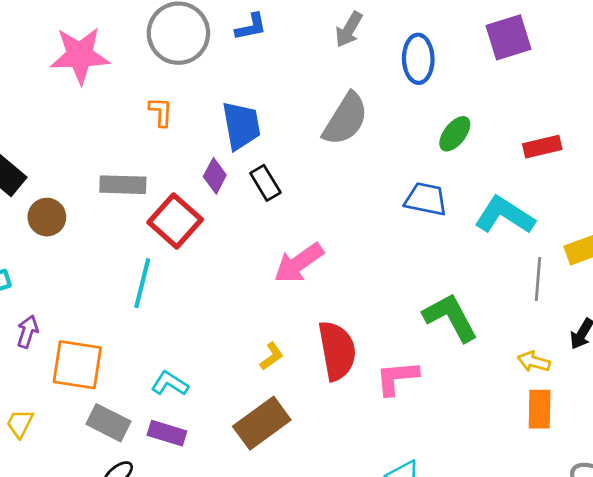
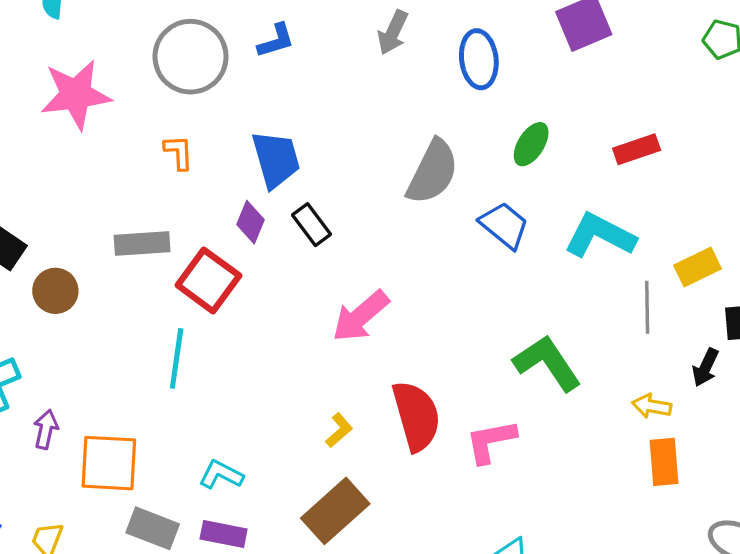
gray semicircle: (345, 119) -> (433, 172), moved
blue trapezoid: (426, 199) -> (504, 225), turned 33

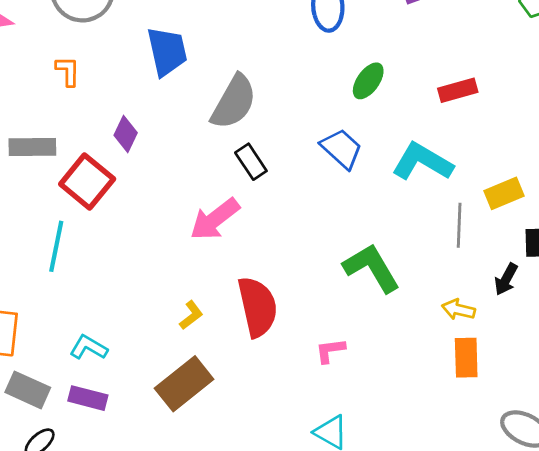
blue trapezoid: (276, 159) -> (167, 51), moved
gray semicircle: (433, 172) -> (234, 102), moved
black rectangle: (311, 225) -> (251, 162), moved
pink L-shape: (491, 441) -> (330, 351), moved, size x0.7

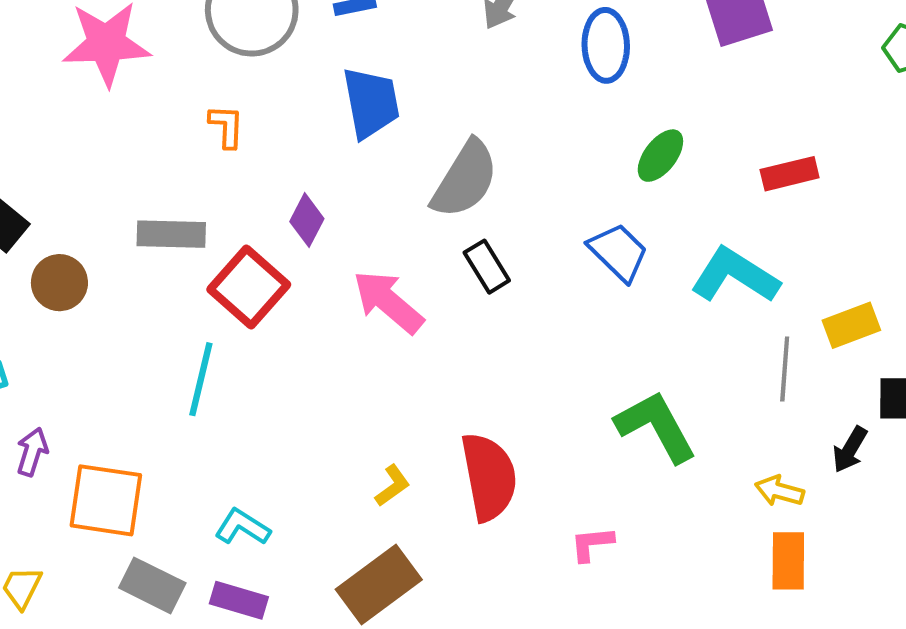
pink arrow: (215, 219) -> (388, 302), moved, turned 76

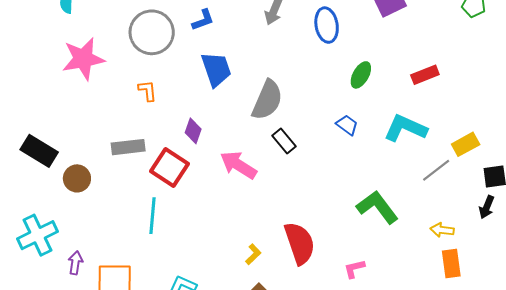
blue trapezoid: (618, 252) -> (347, 125), size x0.7
gray line: (785, 369) -> (436, 170), turned 56
black arrow: (850, 449) -> (487, 207), moved

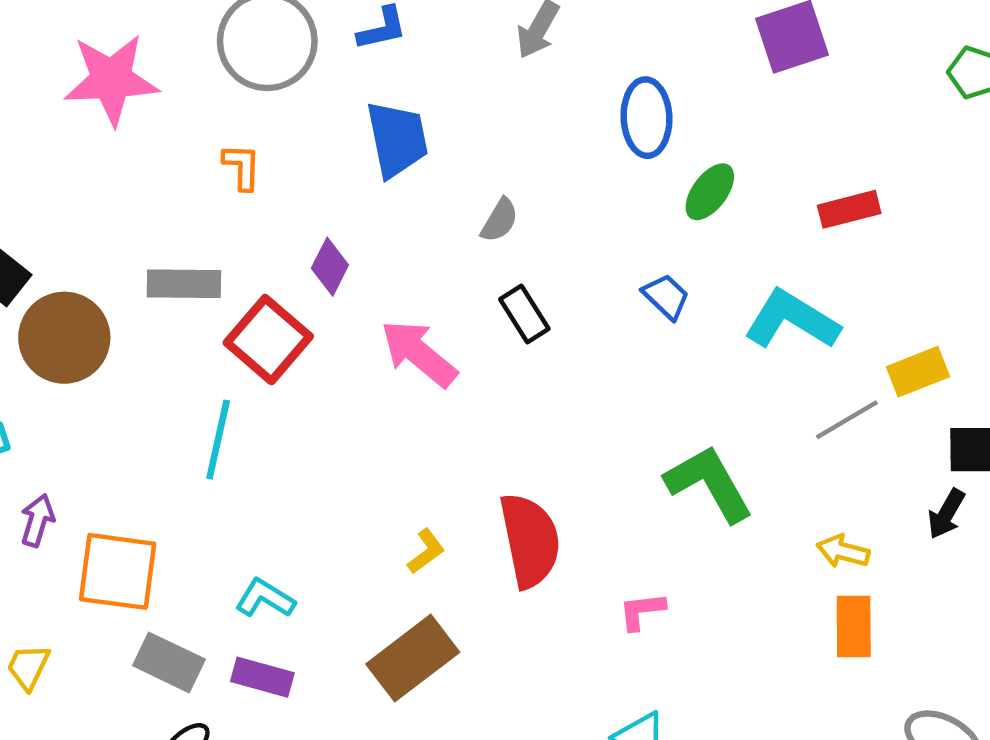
blue ellipse: (327, 25) -> (646, 118), moved
gray semicircle: (267, 100) -> (500, 220), size x0.5
brown circle: (77, 178) -> (64, 338), size x1.5

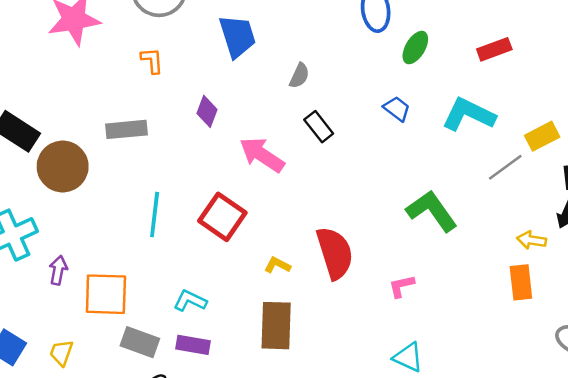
red square: (268, 340) -> (222, 217), moved
yellow L-shape: (426, 551) -> (277, 265), turned -110
yellow arrow: (843, 551) -> (532, 240), moved
brown rectangle: (413, 658) -> (276, 326), turned -45

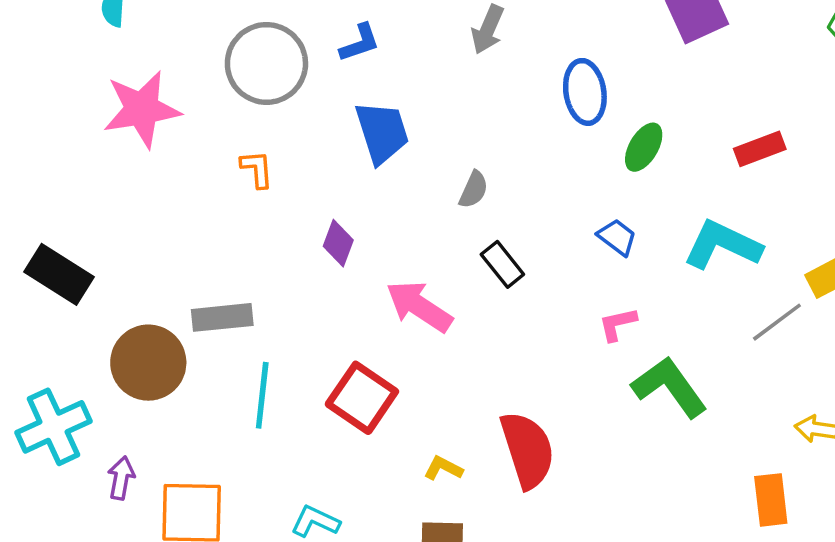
gray rectangle: (126, 129) -> (222, 317), moved
brown circle: (63, 166) -> (148, 363), moved
orange rectangle: (521, 282) -> (771, 500), moved
pink L-shape: (401, 286) -> (618, 324), moved

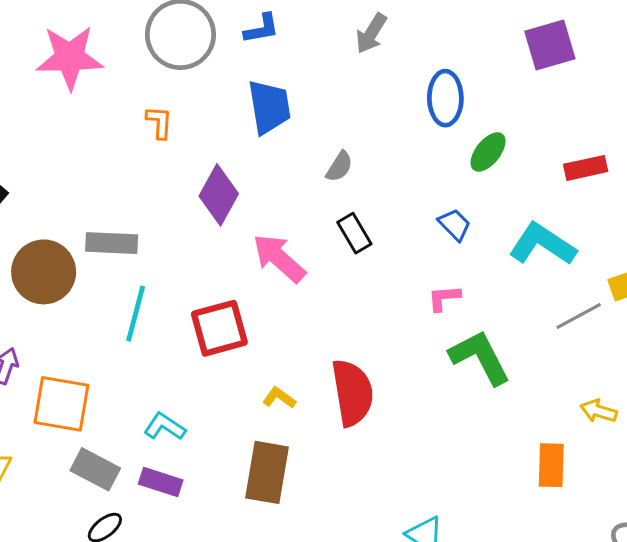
purple diamond: (338, 243) -> (219, 195), size x1.5
red square: (362, 398) -> (219, 328), turned 32

